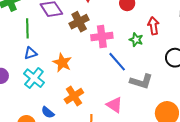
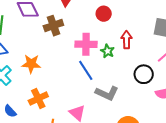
pink cross: (102, 36) -> (86, 44), moved
orange star: (62, 63) -> (31, 64), turned -30

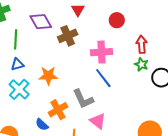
green star: (107, 51) -> (141, 64), moved
gray L-shape: (107, 93) -> (83, 99), moved, turned 45
blue semicircle: (10, 111) -> (42, 125), moved

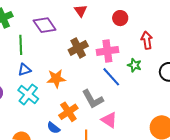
brown cross: (68, 36) -> (78, 48), moved
green star: (141, 64) -> (134, 65), moved

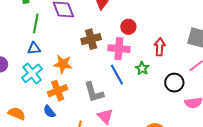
red circle: (120, 18) -> (128, 27), moved
orange cross: (68, 112) -> (58, 91), moved

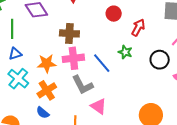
red circle: (128, 27) -> (114, 14), moved
brown cross: (91, 39) -> (69, 33), turned 30
red arrow: (160, 47) -> (138, 28), turned 36
pink cross: (119, 49) -> (73, 58), moved

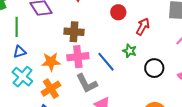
black circle: (160, 60) -> (154, 68), moved

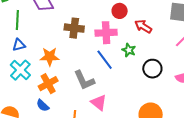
red arrow: (143, 26) -> (143, 26), turned -90
pink cross: (78, 57) -> (106, 33), moved

